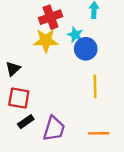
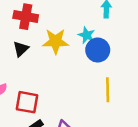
red cross: (50, 17) -> (26, 17), moved, turned 30
black triangle: (13, 69) -> (21, 49), moved

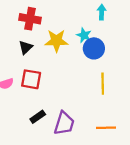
red square: (27, 102) -> (31, 79), moved

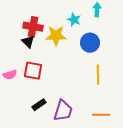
red cross: (30, 19) -> (33, 27), moved
cyan star: (84, 35) -> (74, 20), moved
black triangle: (26, 47) -> (28, 42), turned -32

